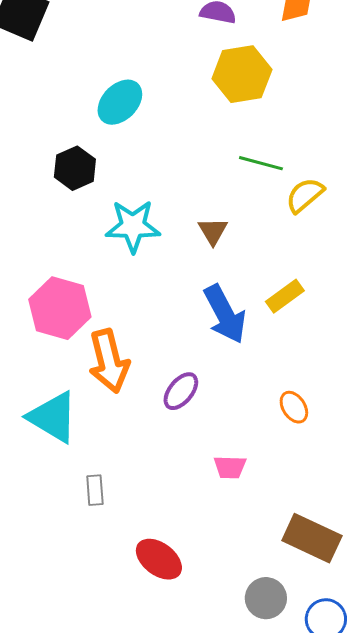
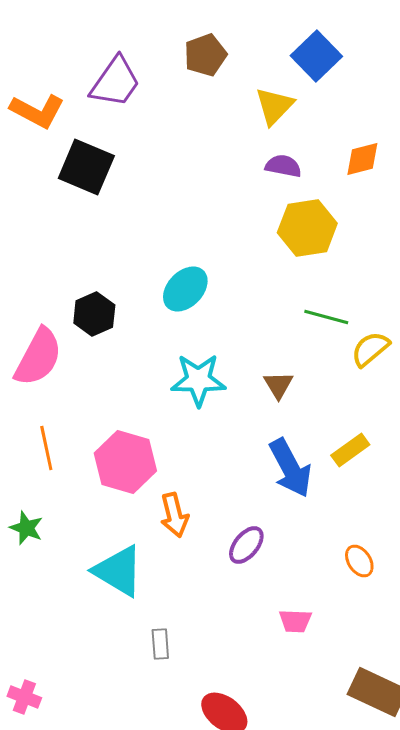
cyan ellipse: (120, 102) -> (185, 289), moved
black hexagon: (75, 168) -> (94, 314), moved
orange arrow: (109, 361) -> (174, 515), size x0.7

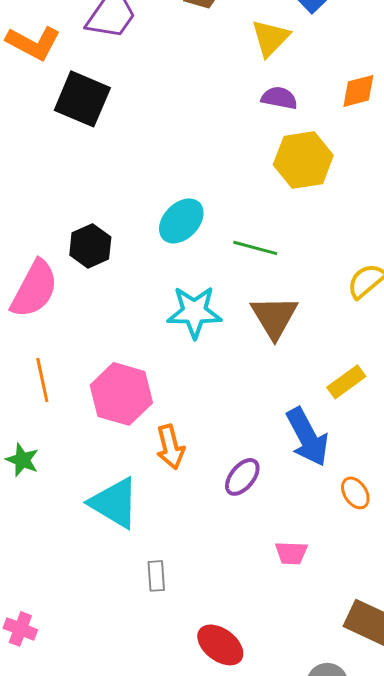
green line: (326, 317) -> (255, 248), moved
brown triangle: (278, 385) -> (274, 317), size x1.6
blue arrow: (290, 468) -> (307, 437), moved

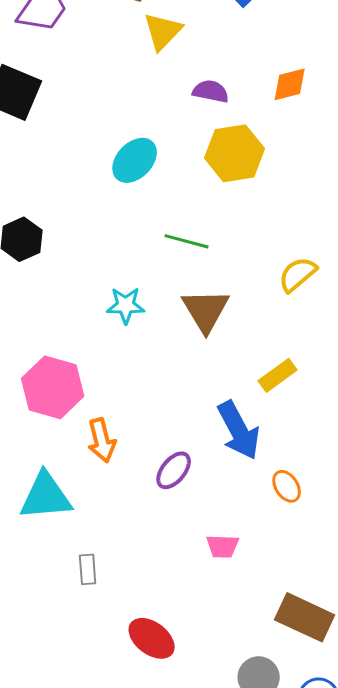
yellow triangle: (270, 38) -> (163, 31), moved
cyan ellipse: (181, 221) -> (135, 160), moved
cyan star: (194, 312) -> (126, 305), size x0.7
cyan triangle: (114, 503) -> (46, 496), turned -36

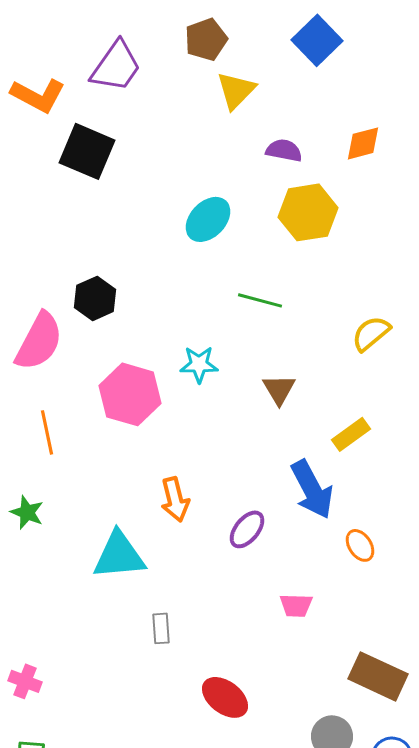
brown triangle: (206, 310) -> (279, 389), moved, size x0.7
pink hexagon: (53, 387) -> (130, 394), moved

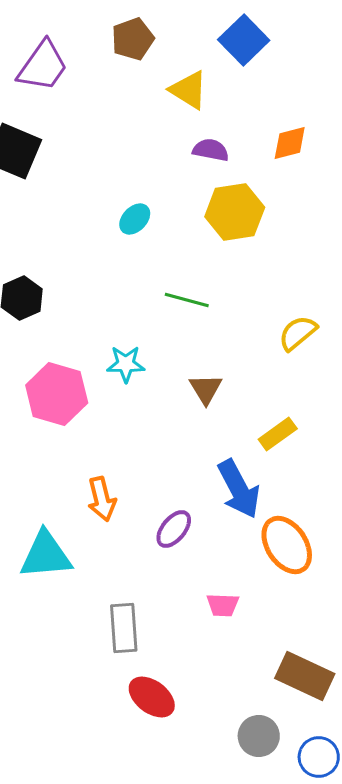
yellow triangle: (236, 90) -> (189, 90), moved, turned -42
cyan ellipse: (208, 219) -> (135, 219), size x0.7
orange ellipse: (360, 545) -> (287, 545), size x1.8
gray rectangle: (161, 628) -> (124, 628), moved, size x1.6

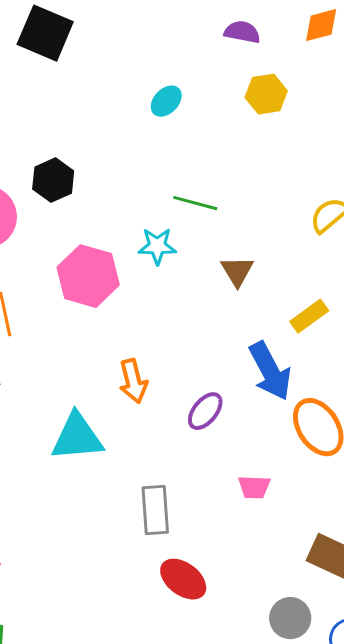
yellow hexagon: (235, 212) -> (266, 94), size x0.7
green line: (187, 300) -> (195, 203), moved

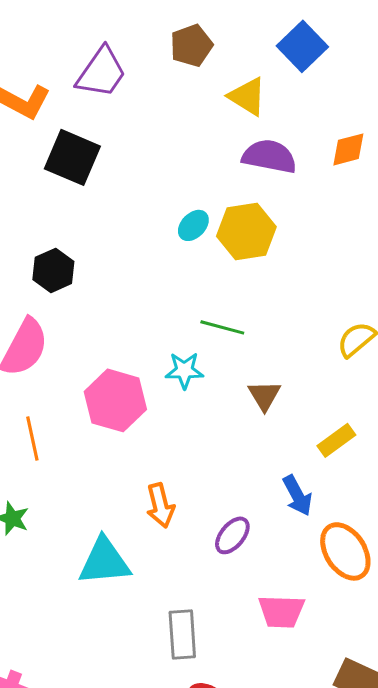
purple semicircle: (242, 32) -> (269, 156), size x1.5
yellow hexagon: (266, 94) -> (246, 231), moved, size x1.4
black hexagon: (53, 180) -> (53, 270), moved
blue arrow: (270, 371) -> (297, 495), size x0.7
pink trapezoid: (254, 487) -> (281, 611), size x1.4

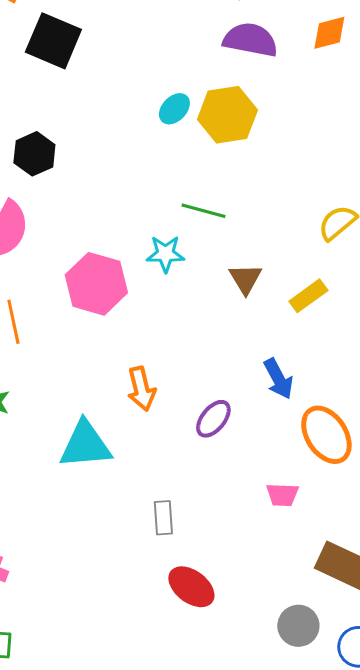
yellow rectangle: (336, 440) -> (308, 296), moved
pink trapezoid: (281, 611) -> (282, 495), moved, size x0.7
gray rectangle: (182, 634) -> (163, 518), size x0.7

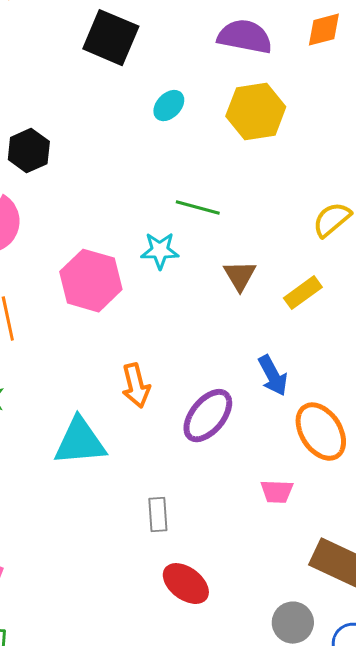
black square: (53, 41) -> (111, 38), moved
yellow hexagon: (227, 115) -> (256, 112), moved
purple ellipse: (213, 419) -> (208, 416), size x1.4

